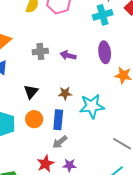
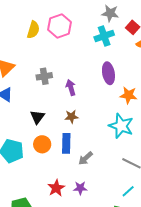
purple arrow: (68, 55) -> (71, 88), moved, turned 63
cyan star: (92, 106) -> (121, 126), moved, turned 30
gray arrow: (60, 142) -> (86, 158), moved

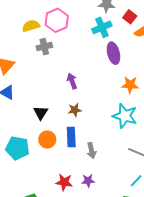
yellow semicircle: (33, 30) -> (31, 26), turned -120
purple ellipse: (108, 73) -> (113, 53), moved
gray cross: (44, 76) -> (44, 47), moved
gray arrow: (86, 158) -> (92, 151), turned -56
red star: (56, 188) -> (64, 182), turned -30

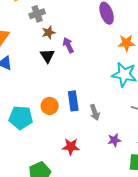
brown star: (75, 110) -> (49, 32), moved
black triangle: (41, 113) -> (47, 56), moved
purple star: (88, 181) -> (114, 140), moved

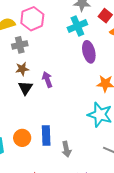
brown star: (49, 32) -> (22, 69), moved

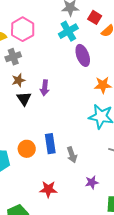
purple arrow: (47, 79) -> (45, 88), turned -147

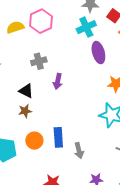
gray cross: (13, 57) -> (39, 61), moved
brown star: (18, 80) -> (25, 111), moved
black triangle: (24, 99) -> (26, 91), moved, turned -35

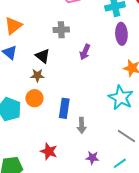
purple arrow: (58, 81) -> (85, 52), moved
orange circle: (34, 141) -> (34, 98), moved

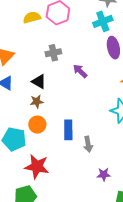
purple arrow: (85, 52) -> (80, 71), turned 119
red star: (49, 151) -> (37, 167), moved, size x1.4

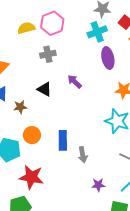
gray cross: (53, 53) -> (48, 54), moved
black triangle: (39, 82) -> (44, 89), moved
brown star: (37, 102) -> (20, 107), moved

